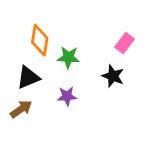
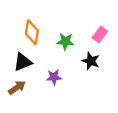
green star: (68, 57) -> (65, 41), moved

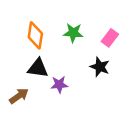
green star: (65, 41) -> (73, 33), moved
black triangle: (23, 62) -> (38, 68), moved, turned 30

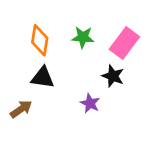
pink rectangle: (110, 38) -> (124, 43), size x1.5
purple star: (59, 85) -> (90, 103), moved, turned 30

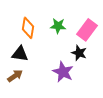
black triangle: (43, 77) -> (20, 54), moved
purple star: (90, 103) -> (63, 72), size x1.5

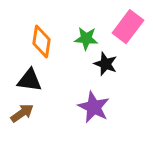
pink rectangle: (87, 30) -> (128, 27), moved
black star: (79, 53) -> (106, 64), moved

